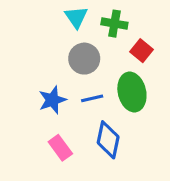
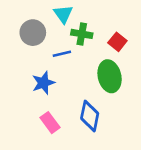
green cross: (114, 24) -> (82, 34), moved
gray circle: (84, 59) -> (33, 33), moved
blue line: (92, 98) -> (62, 54), moved

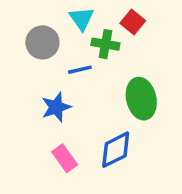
red square: (117, 42) -> (133, 22), moved
blue diamond: (90, 116) -> (116, 150), turned 52

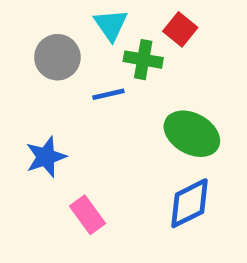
green ellipse: (141, 99) -> (192, 134), turned -48
blue star: (56, 107) -> (46, 157), moved
blue diamond: (116, 150) -> (190, 203), moved

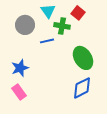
green ellipse: (192, 134) -> (83, 58), turned 30
pink rectangle: (88, 215) -> (19, 92), moved

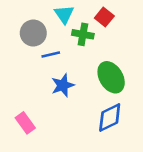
blue line: (47, 41) -> (51, 54), moved
blue star: (20, 68) -> (63, 85), moved

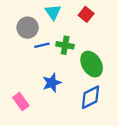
green cross: (83, 34) -> (65, 45), moved
blue star: (63, 85) -> (52, 83), moved

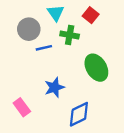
green cross: (65, 45) -> (70, 35), moved
blue diamond: (90, 97) -> (79, 114), moved

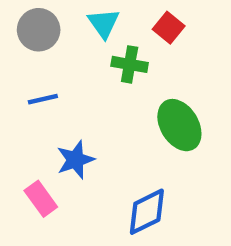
gray circle: (29, 29) -> (39, 30), moved
blue line: (44, 48) -> (43, 99), moved
blue star: (54, 87) -> (75, 160), moved

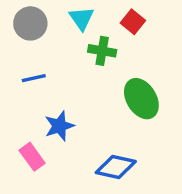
blue diamond: (147, 212) -> (116, 167), turned 39

